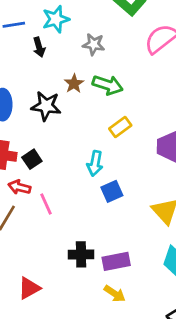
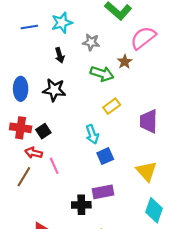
black arrow: (39, 47) -> (60, 55), moved
brown star: (74, 84) -> (125, 62), moved
cyan arrow: (95, 163) -> (92, 134), turned -30
purple rectangle: (116, 261) -> (103, 192), moved

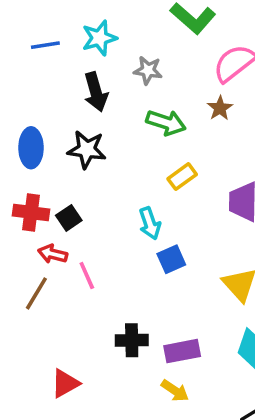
black arrow: (60, 55) -> (96, 92), size x1.5
brown star: (125, 62) -> (220, 108), moved
purple rectangle: (103, 192) -> (182, 351), moved

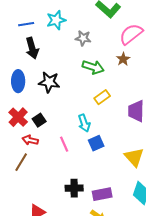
black arrow: (96, 92) -> (32, 48), moved
red cross: (31, 213) -> (18, 117), turned 36
pink line: (87, 275) -> (64, 144), moved

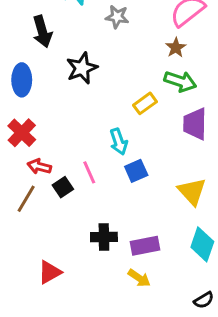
green arrow: (93, 67) -> (180, 81), moved
black star: (49, 82) -> (82, 68), moved, turned -30
black square: (39, 120) -> (63, 187), moved

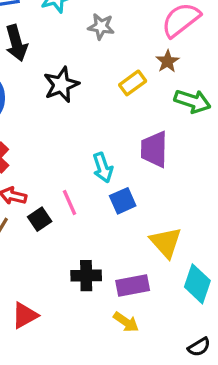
green arrow: (180, 81) -> (192, 101), moved
yellow rectangle: (145, 103) -> (133, 83), moved
purple trapezoid: (195, 124) -> (154, 149), moved
yellow triangle: (192, 191) -> (166, 242), moved

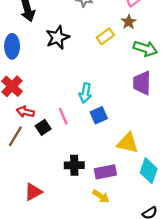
purple trapezoid: (154, 149) -> (142, 83), moved
cyan arrow: (103, 168) -> (85, 93), turned 30
yellow triangle: (166, 242) -> (128, 143), turned -35

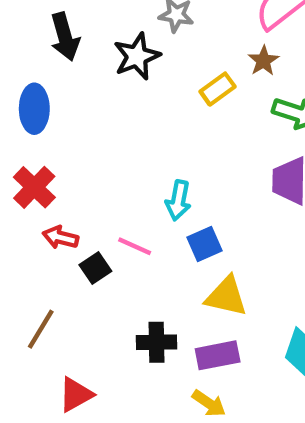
black star: (58, 37) -> (137, 56), moved
pink line: (63, 116) -> (135, 246), turned -42
brown line: (15, 136) -> (41, 329), moved
yellow triangle: (128, 143) -> (226, 296), moved

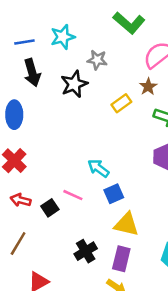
cyan arrow: (178, 200) -> (98, 168), turned 115
red arrow: (60, 237) -> (21, 200), moved
black cross: (156, 342) -> (86, 251), turned -30
purple rectangle: (218, 355) -> (121, 259), turned -65

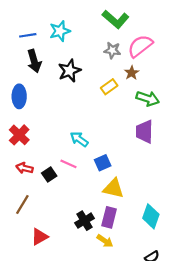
gray star: (97, 60) -> (112, 50), moved
cyan arrow: (98, 168) -> (79, 139), moved
black cross: (86, 251) -> (84, 221), moved

